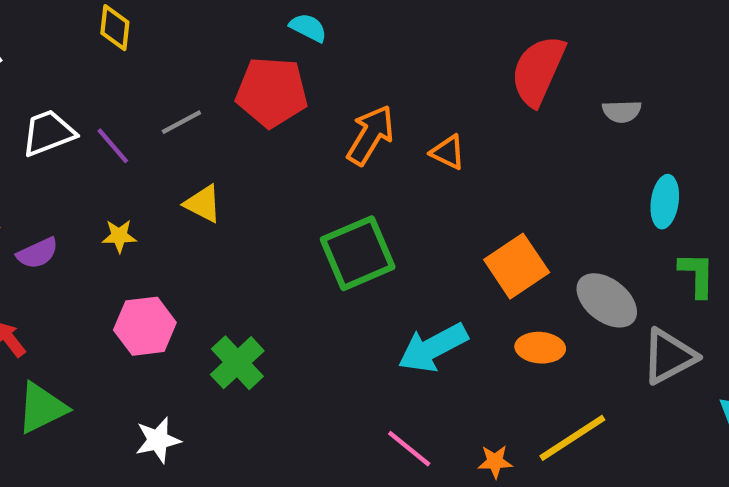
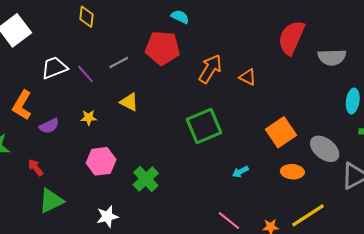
gray semicircle: (622, 111) -> (332, 57), size x1.5
cyan arrow: (433, 348) -> (240, 172), size x0.5

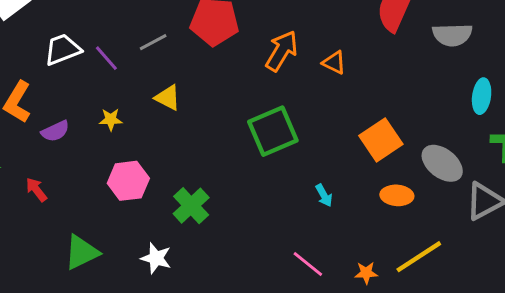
cyan arrow: (240, 172) -> (324, 195), turned -91
green triangle: (51, 201) -> (82, 252), moved
white star: (107, 216) -> (156, 258), moved, turned 30

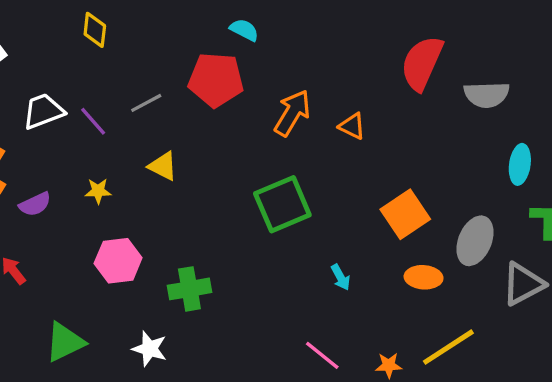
gray ellipse: (442, 163) -> (475, 241), turned 75
green cross: (191, 206) -> (189, 289), turned 33

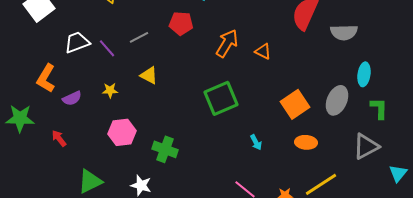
red pentagon: (216, 80) -> (181, 23), size x0.7
gray ellipse: (475, 241) -> (337, 100), moved
green cross: (189, 289) -> (165, 149), turned 30

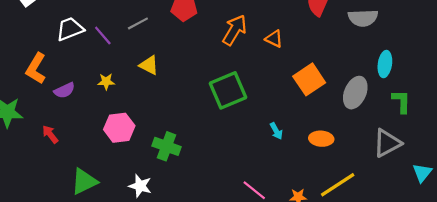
orange square: (295, 104) -> (309, 79), moved
cyan arrow: (256, 142) -> (276, 131), moved

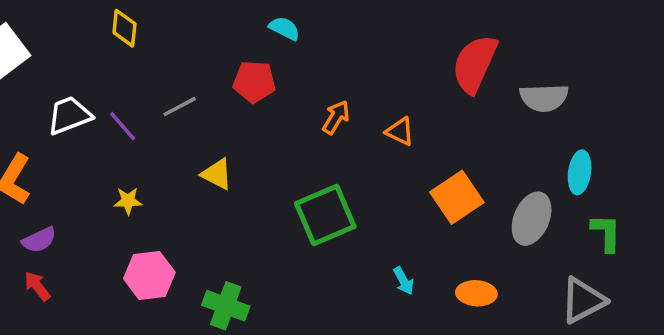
orange arrow: (235, 30) -> (336, 117), size x0.7
yellow triangle: (149, 65) -> (217, 174), moved
purple semicircle: (64, 90) -> (39, 240), moved

